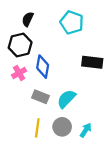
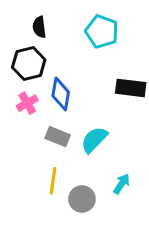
black semicircle: (28, 19) -> (39, 27), turned -32
gray circle: (62, 127) -> (82, 199), moved

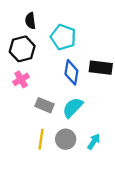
cyan pentagon: (102, 32) -> (63, 37), moved
blue diamond: (61, 94) -> (71, 72), moved
gray circle: (82, 199) -> (66, 139), moved

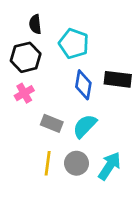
cyan arrow: (94, 142) -> (110, 166), size x1.5

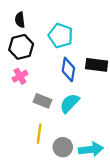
black semicircle: (35, 24) -> (20, 20), moved
gray circle: (77, 163) -> (63, 147), moved
cyan arrow: (110, 166) -> (91, 149), moved, turned 50

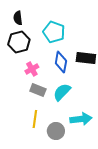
pink cross: (20, 76) -> (32, 69), moved
cyan arrow: (91, 149) -> (81, 119), moved

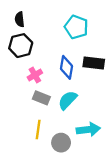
cyan pentagon: (54, 32) -> (76, 27), moved

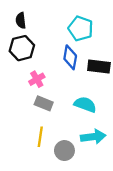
blue diamond: (66, 67) -> (70, 57), moved
cyan semicircle: (68, 100) -> (85, 104), moved, turned 66

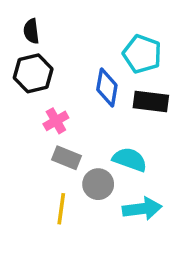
cyan pentagon: (81, 29) -> (142, 54), moved
gray circle: (64, 151) -> (98, 184), moved

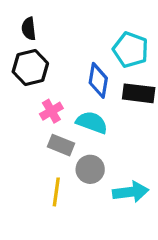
cyan semicircle: (130, 160) -> (92, 122), moved

